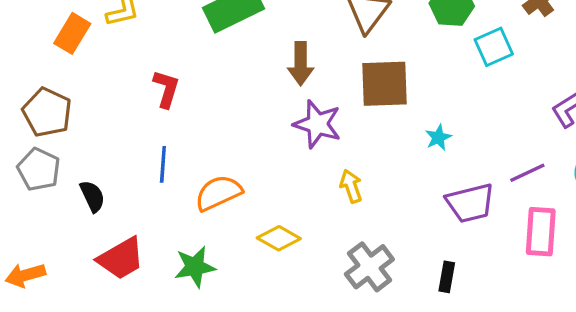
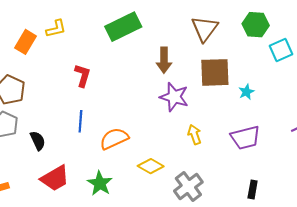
cyan star: (438, 137) -> (246, 92), moved
purple trapezoid: (470, 203) -> (245, 138), moved
green star: (195, 267) -> (100, 183), turned -30
gray cross: (369, 267) -> (188, 186), moved

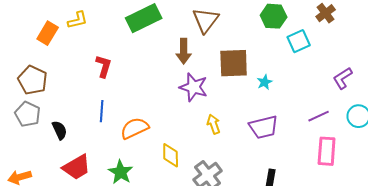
brown triangle: (205, 29) -> (206, 20), moved
yellow diamond: (151, 166) -> (171, 155), turned 60

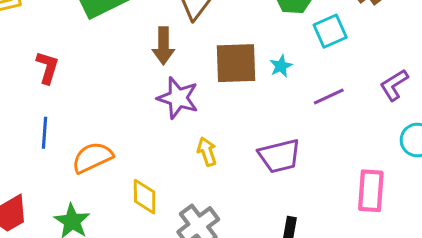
cyan star: (265, 82) -> (281, 66), moved
purple line: (319, 116) -> (329, 96), moved

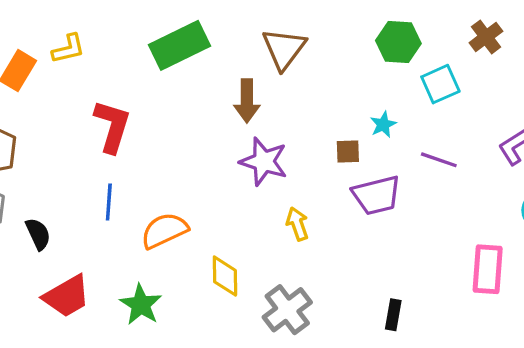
brown square: (236, 63) -> (348, 151), moved, size x0.5
red L-shape: (47, 67) -> (112, 126), size x1.4
purple line: (329, 96) -> (439, 160), turned 44
purple trapezoid: (279, 156) -> (377, 195), moved

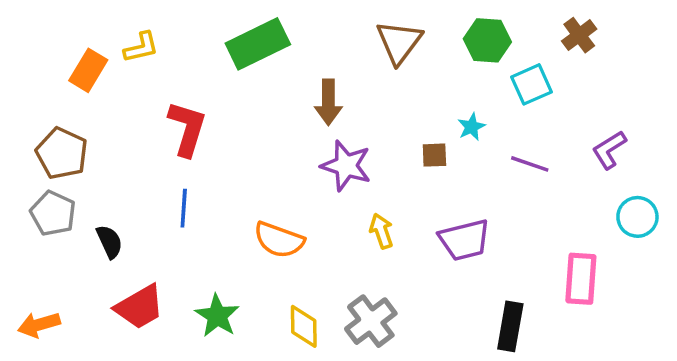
brown triangle: (284, 49) -> (399, 42), moved
purple trapezoid: (377, 195) -> (464, 240), moved
orange semicircle: (164, 231) -> (279, 240), moved, turned -135
yellow diamond: (225, 276) -> (304, 326), moved
black rectangle: (393, 315) -> (510, 326), moved, size x1.5

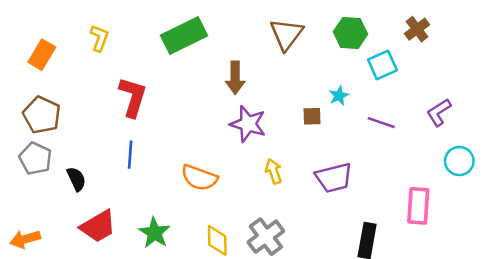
yellow L-shape: (141, 47) -> (99, 38), turned -56
orange rectangle: (88, 70) -> (42, 55), moved

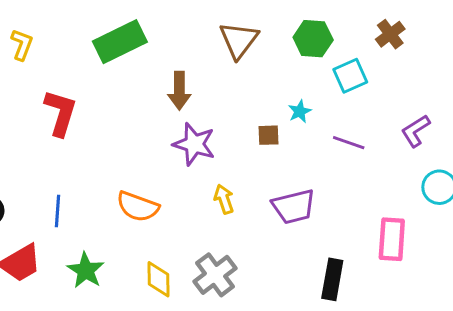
blue line: (130, 155) -> (58, 211), moved

